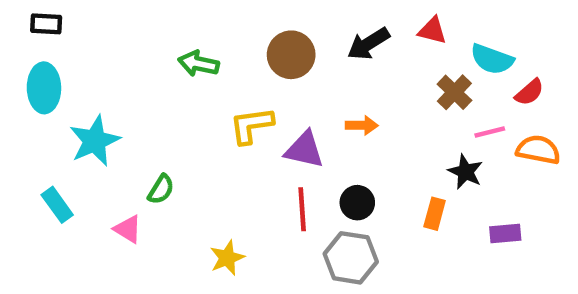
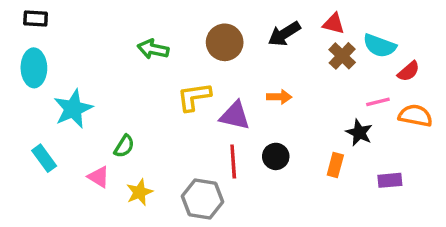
brown cross: (454, 92) -> (342, 56), moved
yellow star: (227, 258) -> (139, 192), moved
gray hexagon: (351, 258) -> (202, 199), moved

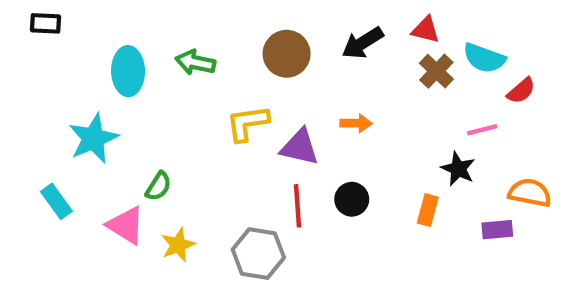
cyan ellipse: (34, 68) -> (128, 71), moved
orange semicircle: (415, 116) -> (530, 193), moved
pink triangle: (99, 177) -> (126, 225), size x1.4

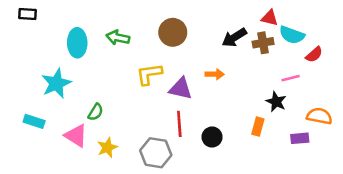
red triangle: (426, 30) -> (270, 18), moved
black arrow: (363, 43) -> (234, 38), moved
brown cross: (436, 71) -> (263, 43), turned 36
black circle: (352, 199) -> (212, 137), moved
cyan rectangle: (56, 201) -> (34, 121), turned -36

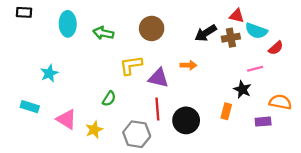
cyan ellipse: (77, 43) -> (68, 24), moved
cyan star: (56, 83) -> (49, 73), size x0.7
green semicircle: (96, 112) -> (109, 99), moved
black circle: (212, 137) -> (186, 120), size x1.5

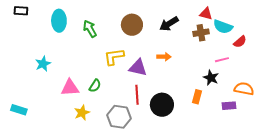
green arrow: (103, 33) -> (90, 29), turned 48
black arrow: (206, 33) -> (169, 24), moved
cyan rectangle: (30, 107) -> (19, 110), moved
pink triangle: (67, 119) -> (70, 88), moved, turned -36

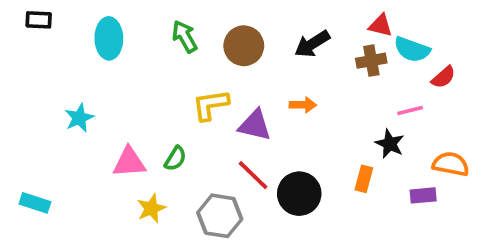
green arrow: (90, 29) -> (185, 37), moved
red line: (137, 95) -> (253, 175), turned -42

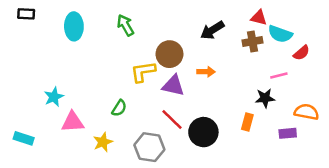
brown circle: (244, 46) -> (169, 54), moved
cyan star: (79, 118) -> (54, 97), moved
black star: (390, 144) -> (265, 98), turned -30
pink triangle: (129, 162) -> (73, 122), moved

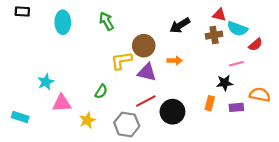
red line: (172, 119) -> (146, 101), turned -72
purple rectangle: (288, 133) -> (236, 107), moved

